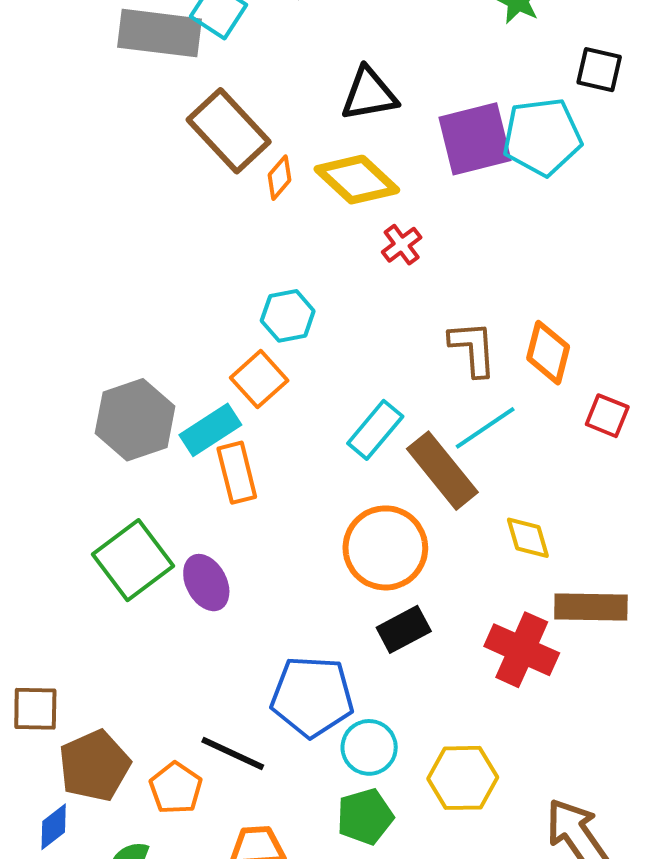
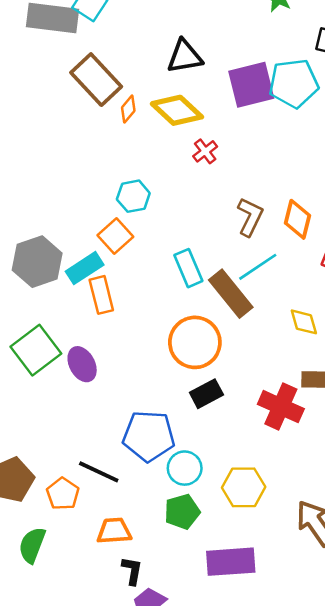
brown L-shape: (473, 348) -> (250, 217), turned 30
cyan rectangle: (375, 430) -> (188, 268), turned -63
yellow diamond: (528, 538) -> (304, 322), moved

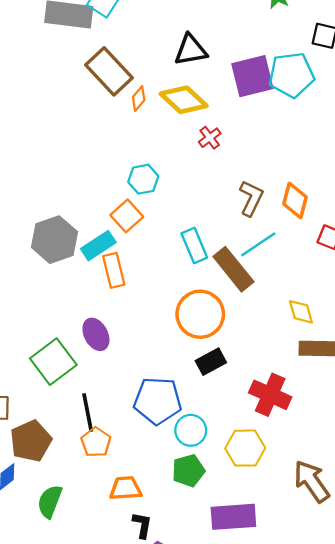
yellow diamond: (304, 322) -> (301, 312), moved
green square: (36, 350) -> (53, 362), moved
red cross: (281, 407) -> (270, 395), moved
black line: (99, 472) -> (88, 413), moved, turned 54
orange pentagon: (63, 494) -> (96, 442), moved

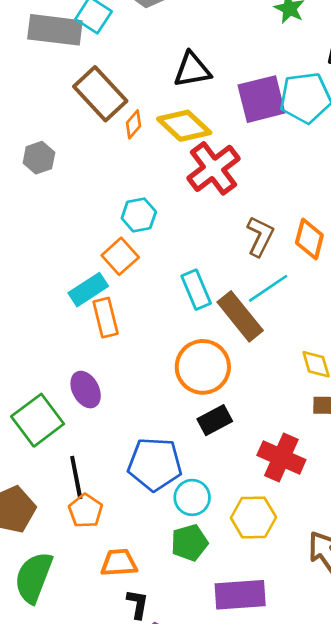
red cross: (210, 138) -> (213, 168), size x2.0
gray hexagon: (54, 240) -> (39, 158), moved, size x0.6
green semicircle: (50, 501) -> (34, 577), size x1.4

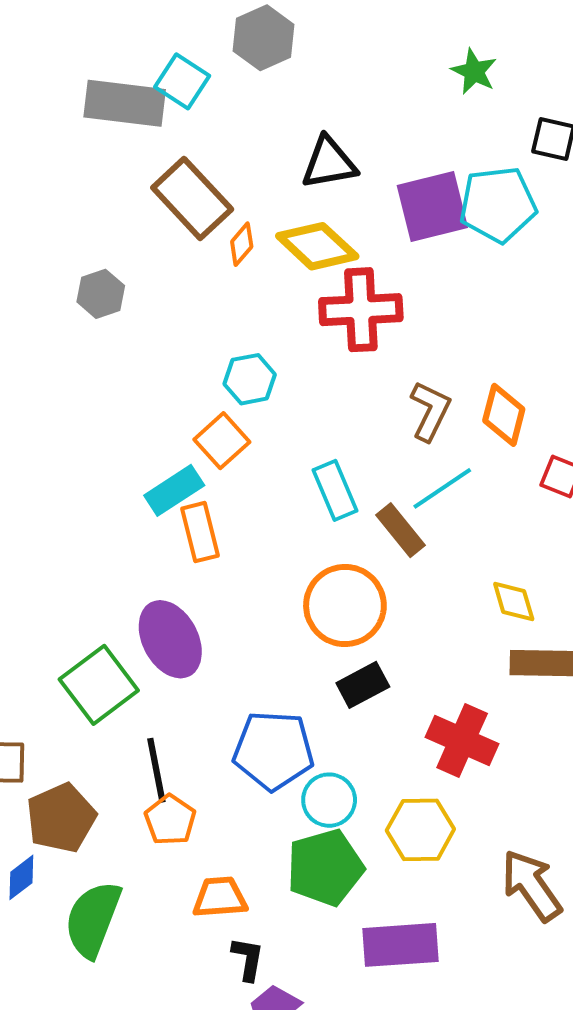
red cross: (213, 168) -> (361, 310), turned 34
brown rectangle: (240, 316) -> (401, 530), size x0.7
purple ellipse: (86, 390) -> (170, 639), size x1.4
green pentagon: (189, 543) -> (325, 868), size x1.4

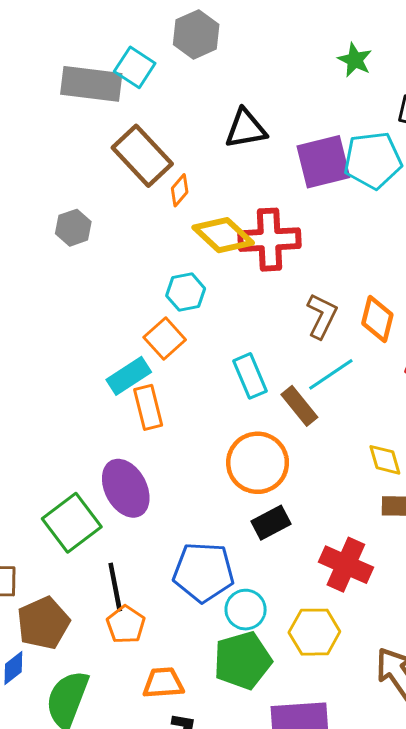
yellow diamond: (317, 246) -> (223, 235), moved

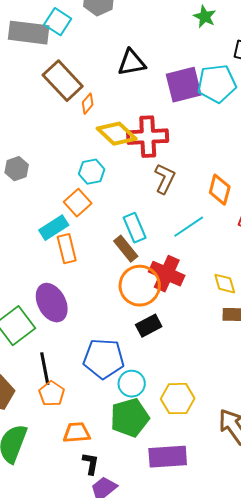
gray hexagon: (73, 228) -> (17, 169), moved
brown L-shape: (322, 316) -> (165, 179), moved
brown rectangle: (299, 406) -> (126, 249), moved
red cross: (346, 565) -> (167, 274), moved

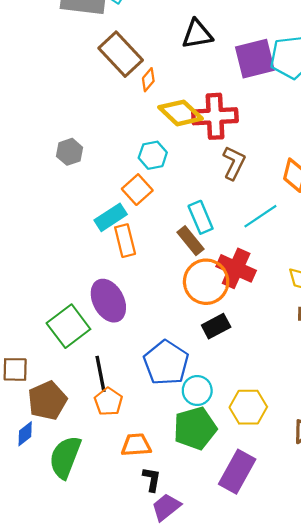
blue pentagon: (104, 359) -> (166, 363), turned 30
purple rectangle: (168, 457) -> (237, 472), turned -57

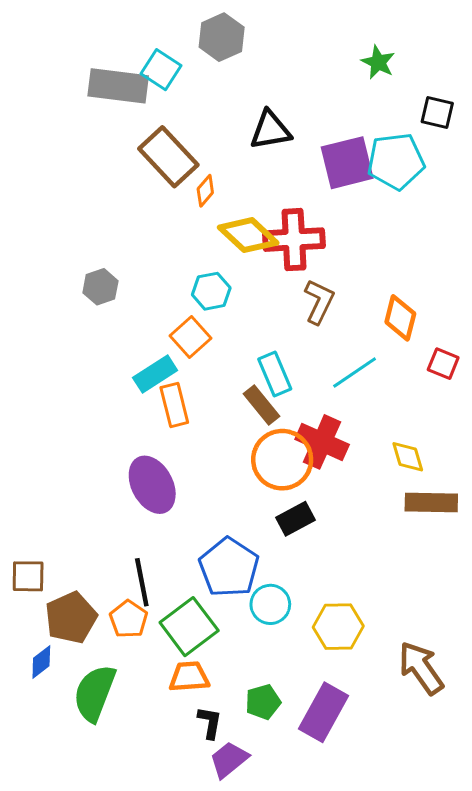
green square: (68, 326) -> (189, 627), moved
orange pentagon: (108, 402) -> (129, 619), moved
green pentagon: (195, 428) -> (263, 702), moved, size x0.6

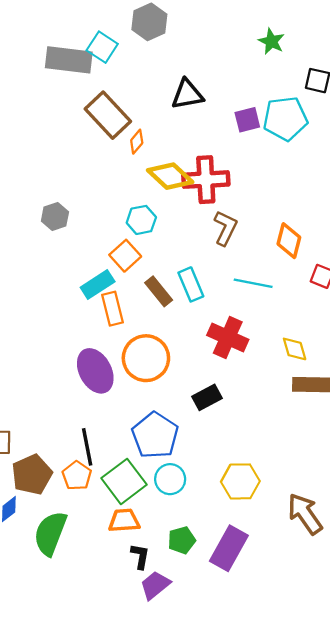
purple square: (347, 163) -> (247, 120), size x0.6
cyan line: (355, 372) -> (253, 283), turned 45
brown rectangle: (261, 405) -> (159, 291), moved
orange circle: (282, 460) -> (146, 358), moved
cyan circle: (270, 604) -> (170, 479), moved

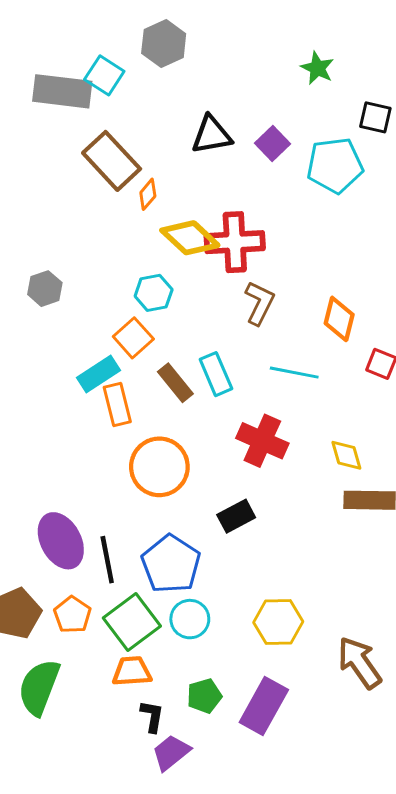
purple square: (247, 120) -> (272, 144), moved, turned -30
purple ellipse: (95, 371) -> (61, 541), moved
black line: (87, 447) -> (107, 560), moved

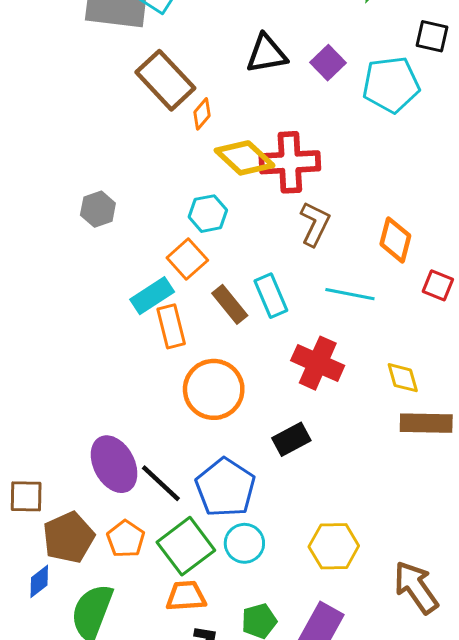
black line: (107, 560) -> (161, 483), turned -36

